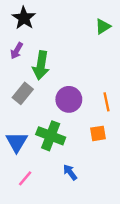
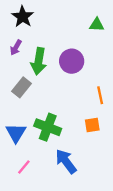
green triangle: (103, 26) -> (97, 25), turned 35
purple circle: (69, 99) -> (72, 61), moved
blue arrow: (70, 172) -> (66, 161), size x1.6

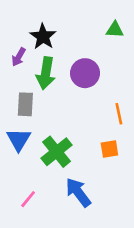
black star: (23, 17) -> (43, 37), moved
gray rectangle: (22, 87) -> (25, 104), turned -36
green cross: (48, 127) -> (57, 152), turned 30
blue triangle: (16, 133) -> (19, 140), moved

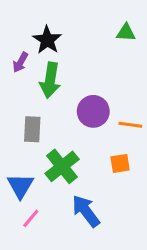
purple circle: (85, 73) -> (93, 111), moved
gray rectangle: (25, 104) -> (32, 129), moved
orange line: (119, 114) -> (130, 125), turned -70
blue triangle: (19, 140) -> (20, 186), moved

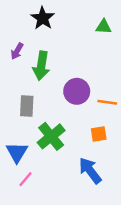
black star: (47, 40) -> (43, 18), moved
blue arrow: (86, 211) -> (90, 171), moved

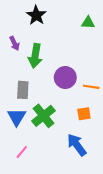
purple arrow: (17, 51) -> (15, 43), turned -56
blue triangle: (17, 152) -> (17, 117), moved

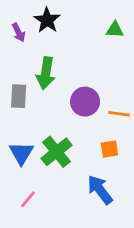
purple arrow: (15, 43) -> (19, 32), moved
gray rectangle: (23, 90) -> (19, 96), moved

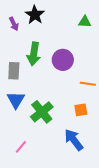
purple circle: (85, 102) -> (63, 60), moved
blue triangle: (21, 153) -> (16, 100), moved

